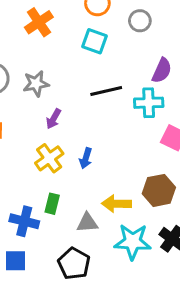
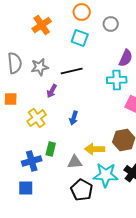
black line: (106, 91) -> (72, 71), moved
yellow cross: (49, 158) -> (37, 118), moved
blue cross: (24, 221) -> (32, 161), turned -30
black pentagon: (74, 264) -> (82, 190), moved

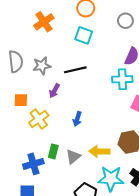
gray circle: (111, 24) -> (125, 21), moved
orange square: (11, 99) -> (21, 100), moved
gray triangle: (75, 162) -> (73, 157), moved, turned -35

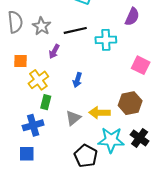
gray star: (42, 66) -> (42, 26), turned -30
cyan cross: (122, 79) -> (106, 40), moved
green rectangle: (53, 151) -> (46, 102), moved

